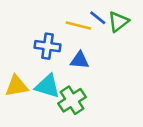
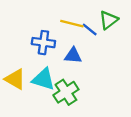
blue line: (98, 18) -> (90, 30), moved
yellow triangle: (17, 86) -> (15, 79), turned 40

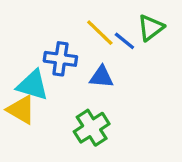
yellow line: (72, 24) -> (100, 33), turned 30
cyan triangle: (43, 79) -> (33, 85), moved

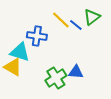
blue triangle: (101, 77) -> (76, 72), moved

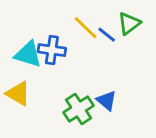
cyan triangle: (20, 52) -> (28, 54), moved
blue triangle: (76, 72) -> (107, 101), turned 35

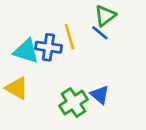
green triangle: (129, 23) -> (105, 16), moved
yellow line: (86, 28) -> (70, 37), moved, turned 30

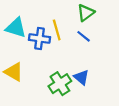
blue line: (100, 33) -> (84, 36), moved
cyan triangle: (26, 51) -> (16, 28), moved

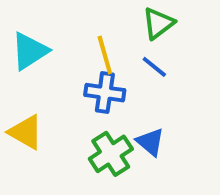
cyan triangle: (16, 28) -> (30, 51), turned -50
blue cross: (39, 38) -> (105, 93), moved

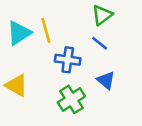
yellow line: (105, 55) -> (46, 30), moved
blue triangle: (150, 142) -> (106, 80), moved

